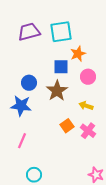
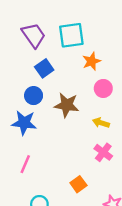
purple trapezoid: (29, 32) -> (34, 35), turned 70
blue square: (61, 67) -> (44, 68), moved, turned -35
brown star: (57, 91) -> (67, 105), turned -30
orange square: (67, 126) -> (78, 184), moved

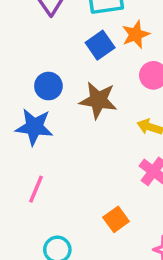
blue square: (44, 68) -> (100, 45), moved

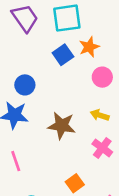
brown star: (98, 100) -> (62, 126), moved
pink line: (36, 189) -> (16, 161), turned -42

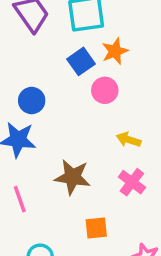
pink circle: (102, 77) -> (105, 90), moved
brown star: (62, 126) -> (72, 177), moved
orange square: (75, 183) -> (96, 228), turned 30

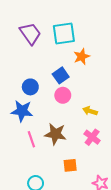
blue square: (81, 61) -> (61, 75), moved
pink circle: (105, 90) -> (63, 95), moved
pink line: (20, 199) -> (31, 139), moved

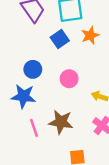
blue square: (61, 75) -> (60, 39), moved

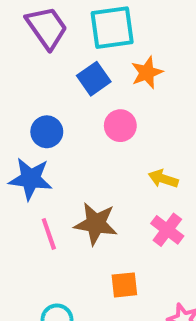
pink circle: (69, 79) -> (120, 126), moved

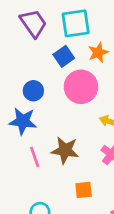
pink circle: (120, 126) -> (81, 87), size x1.6

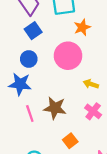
blue square: (64, 56) -> (33, 31), moved
orange square: (84, 190) -> (70, 141), turned -32

